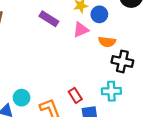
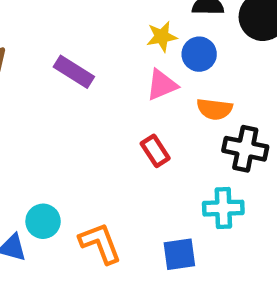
purple rectangle: (49, 19) -> (74, 72), moved
red rectangle: (75, 95) -> (155, 151), moved

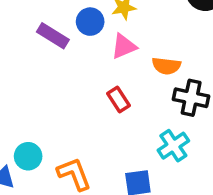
blue circle: (199, 54) -> (90, 22), moved
cyan cross: (223, 208) -> (173, 146), turned -32

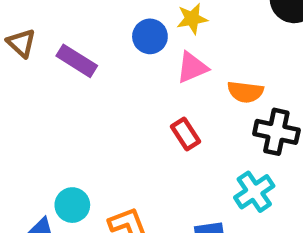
purple rectangle: (53, 36) -> (77, 61), moved

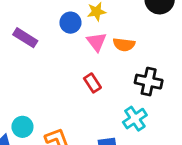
pink triangle: (192, 67) -> (97, 42), turned -45
orange semicircle: (245, 92) -> (124, 45), moved

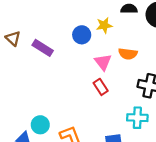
pink triangle: (97, 42) -> (103, 62), moved
cyan cross: (135, 119) -> (137, 118), turned 36

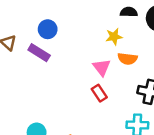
yellow star: (104, 25) -> (114, 37), moved
blue circle: (82, 35) -> (48, 29), moved

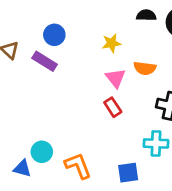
yellow star: (114, 37) -> (111, 43), moved

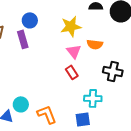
yellow star: (111, 43) -> (71, 26), size x1.5
purple rectangle: (45, 61) -> (23, 39), turned 42
cyan cross: (156, 143) -> (93, 98), moved

